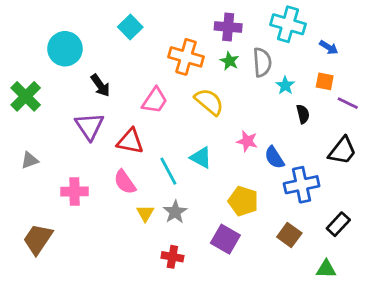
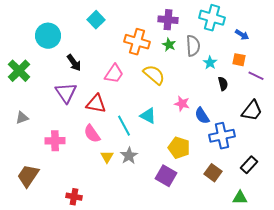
red cross: (172, 257) -> (74, 197), moved

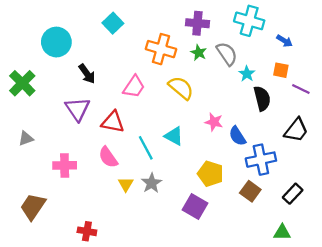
gray semicircle: (193, 46) -> (227, 54), turned -30
black semicircle: (223, 84) -> (262, 98), size x1.5
brown square: (213, 173) -> (250, 191), moved

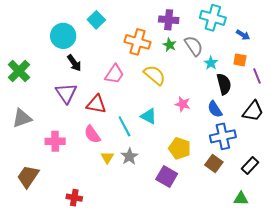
cyan circle: (56, 42) -> (63, 36), moved
purple line: (301, 89) -> (257, 76), turned 42
blue semicircle: (237, 136) -> (215, 109), moved
gray triangle: (26, 138) -> (22, 118), size x1.5

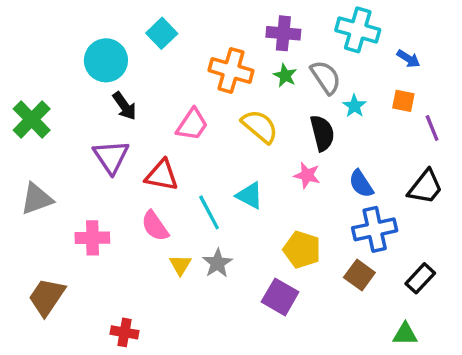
black semicircle: (224, 84) -> (322, 133), moved

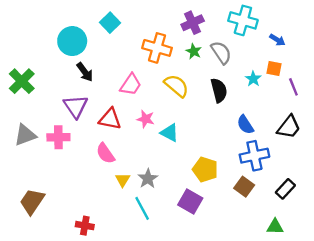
purple cross: (283, 33) -> (193, 23), turned -30
cyan star: (354, 106) -> (253, 79), moved
pink star: (307, 175) -> (146, 119), moved
cyan line: (209, 212) -> (142, 208), moved
pink cross: (92, 238) -> (58, 137), moved

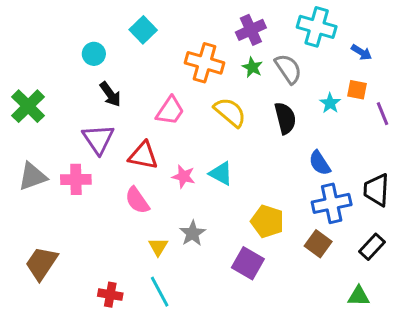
cyan circle: (72, 41) -> (94, 54), size x0.6
pink star: (146, 119) -> (184, 176), moved
black trapezoid: (289, 127) -> (376, 190), moved, turned 145
yellow triangle: (123, 180) -> (158, 247), moved
cyan line: (142, 208) -> (160, 292), moved

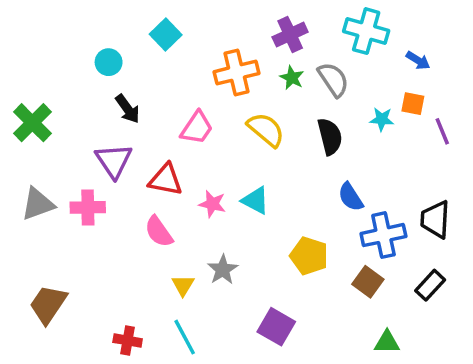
orange cross: (204, 63) -> (236, 73), turned -30
cyan star: (330, 103) -> (382, 119), turned -30
blue semicircle: (320, 163) -> (351, 197), moved
purple square: (248, 263) -> (276, 327), moved
green triangle: (359, 296) -> (387, 342), moved

